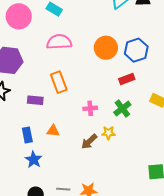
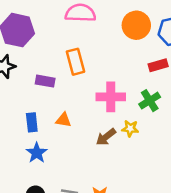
pink cross: (90, 108) -> (111, 97), size x1.6

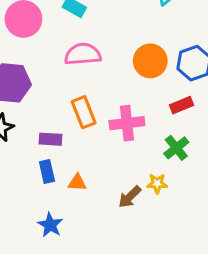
pink cross: (111, 97) -> (127, 123), moved
blue rectangle: (32, 122) -> (47, 172), moved

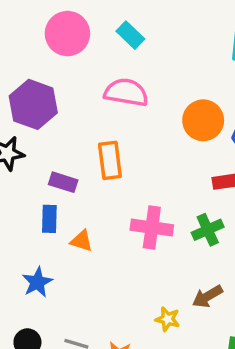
pink cross: (127, 123) -> (152, 227), moved
yellow star: (157, 183) -> (167, 319), moved
brown arrow: (130, 197) -> (207, 296), moved

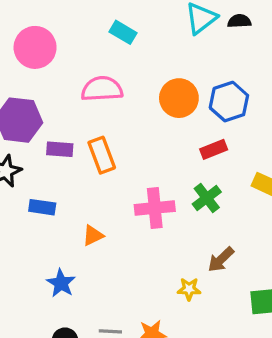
cyan rectangle: (130, 35) -> (123, 32), moved
purple rectangle: (63, 182) -> (60, 149), moved
blue rectangle: (49, 219) -> (42, 207), moved, turned -70
orange triangle: (82, 241) -> (93, 235), turned -30

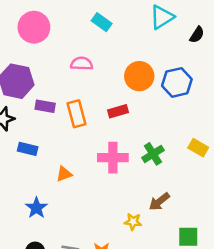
black semicircle: (239, 21) -> (197, 35), moved, turned 120
pink semicircle: (102, 89) -> (82, 64), size x0.7
red rectangle: (214, 149) -> (118, 111), moved

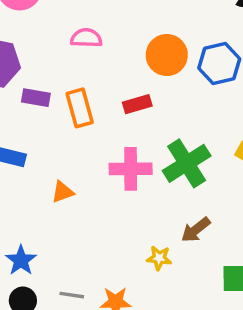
green cross: (153, 154) -> (187, 163), size x1.5
blue star: (36, 208) -> (21, 260), moved

